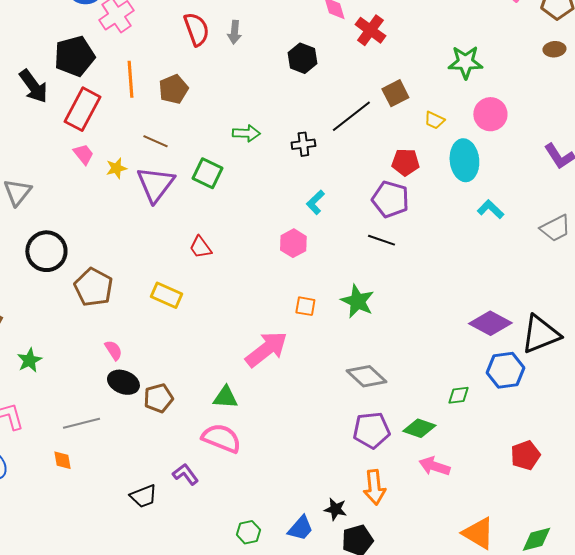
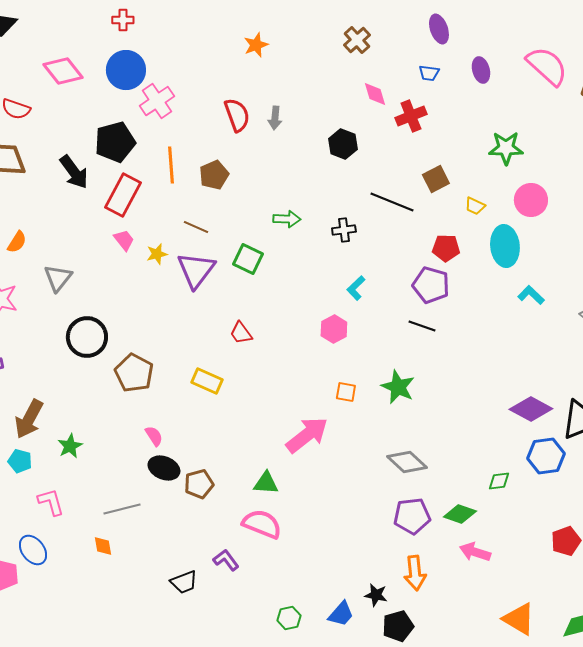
red cross: (370, 30) -> (411, 116), turned 32
black line: (351, 116) -> (392, 202), turned 60

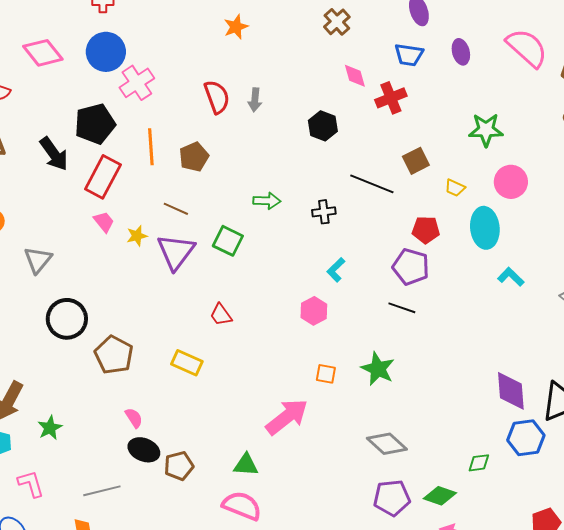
blue trapezoid: (429, 73) -> (409, 55), size x1.4
purple diamond: (531, 409) -> (511, 391), turned 57

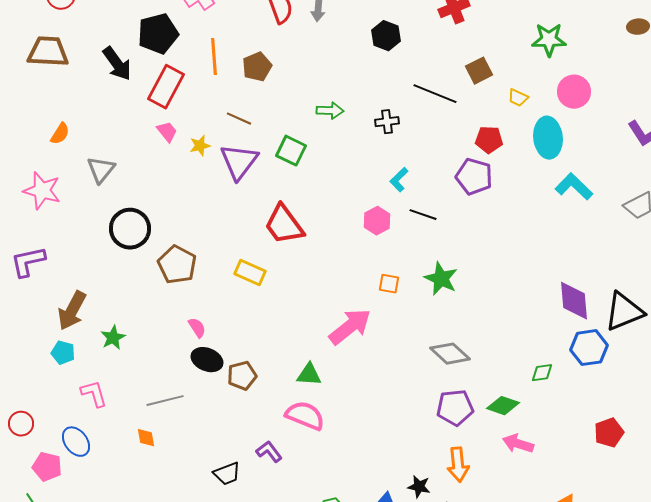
cyan L-shape: (511, 277) -> (574, 187), size x1.4
black line: (402, 308) -> (423, 215), moved
red trapezoid: (221, 315) -> (284, 225), size x1.8

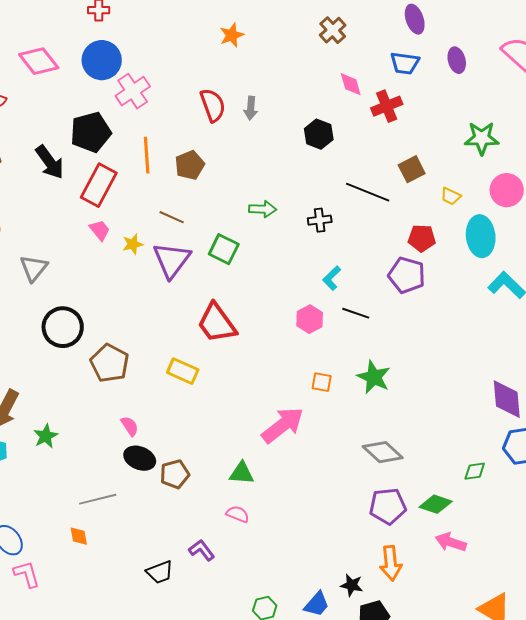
pink L-shape: (94, 394) -> (27, 574), moved
pink semicircle: (305, 416) -> (238, 514), size x0.6

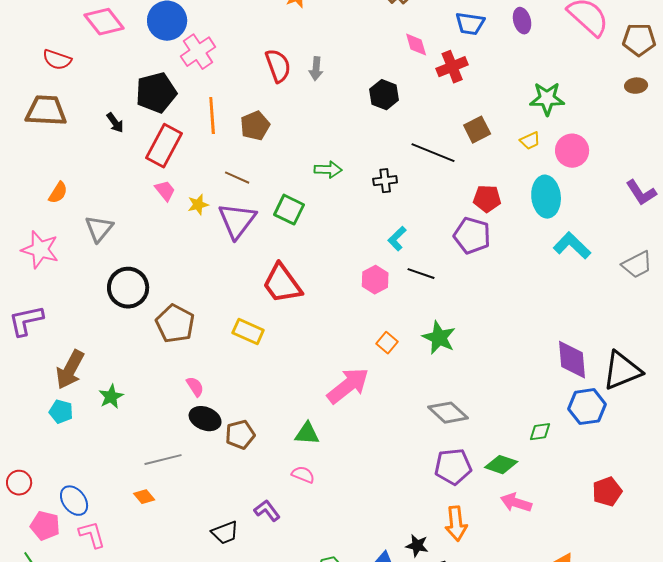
black arrow: (50, 162) -> (115, 123), size x0.6
yellow trapezoid: (451, 196) -> (530, 141), moved, turned -50
orange square: (322, 382) -> (387, 343), turned 30
orange diamond: (79, 536) -> (144, 497), turned -30

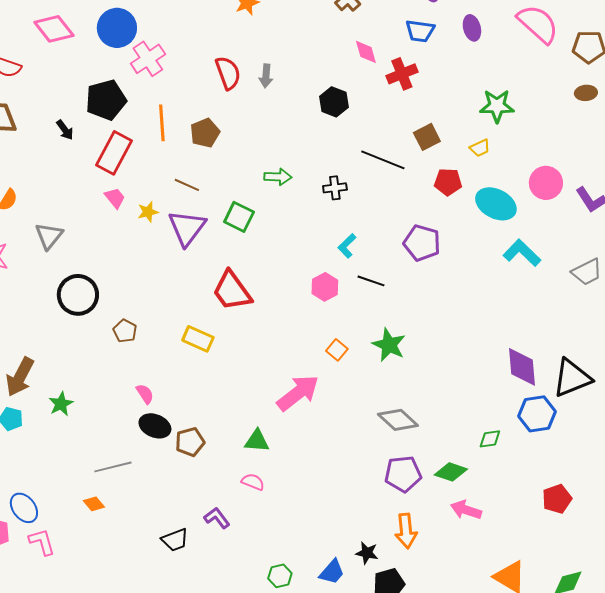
pink circle: (572, 151) -> (546, 183), moved
cyan ellipse: (546, 197) -> (496, 204), turned -57
red pentagon: (487, 199) -> (448, 182), moved
brown pentagon: (175, 324) -> (125, 331), size x0.6

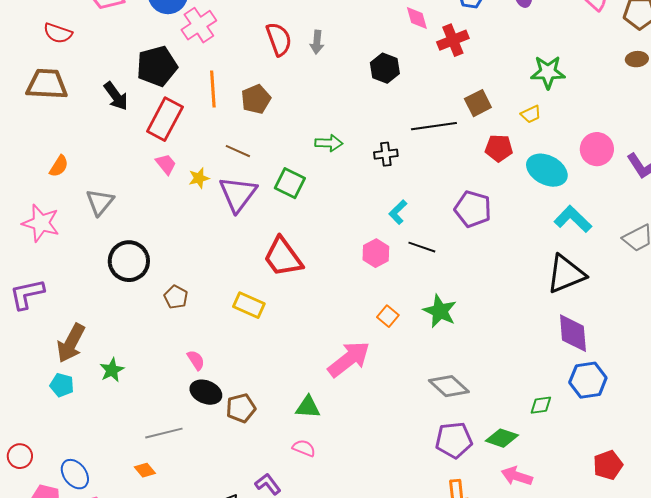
black arrow: (65, 130) -> (116, 96), size x1.4
black line: (383, 160) -> (434, 126), turned -30
black triangle: (572, 378) -> (566, 274), moved

